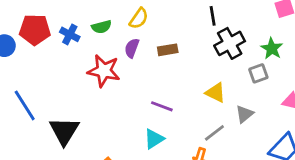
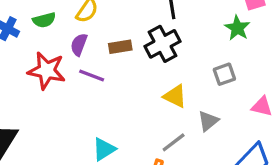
black cross: (230, 43) -> (162, 44), moved
green star: (272, 49) -> (237, 28), moved
purple line: (162, 106) -> (92, 76), moved

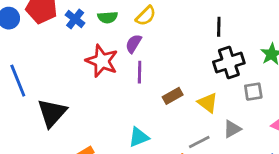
black cross: (162, 44) -> (229, 63), moved
brown rectangle: (120, 47) -> (173, 96), moved, turned -30
purple line: (92, 76) -> (140, 72), turned 60

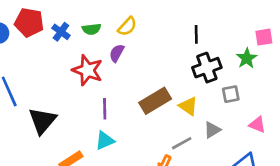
purple line: (140, 72) -> (105, 109), moved
brown rectangle: (173, 96) -> (155, 101), size x1.6
cyan triangle: (139, 137) -> (105, 141), moved

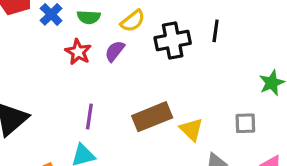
black line: (196, 34) -> (216, 31), moved
black cross: (207, 68) -> (173, 41), moved
red star: (87, 70) -> (78, 52), moved, size x0.7

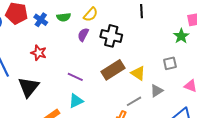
black cross: (173, 41) -> (111, 36), moved, turned 35
red star: (78, 52) -> (39, 53), moved
purple line: (89, 117) -> (75, 77), turned -63

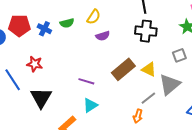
purple semicircle: (83, 35) -> (103, 36), moved, turned -128
black cross: (111, 36) -> (146, 31), moved
red star: (39, 53) -> (35, 64), moved
gray triangle: (157, 91) -> (170, 84), size x1.6

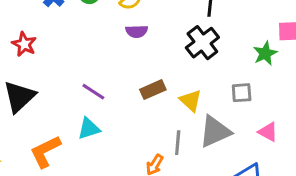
black cross: (146, 31) -> (202, 43), turned 30
brown rectangle: (123, 69) -> (153, 90), size x0.7
gray line: (148, 98) -> (178, 143), turned -63

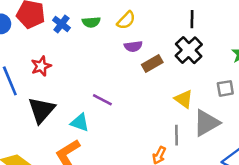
red star: (24, 44) -> (41, 66), turned 30
brown rectangle: (153, 90) -> (152, 63), moved
cyan triangle: (89, 129) -> (80, 123), moved, turned 42

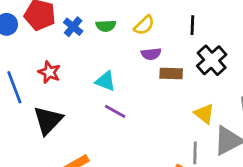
black line: (192, 19) -> (192, 25), moved
brown rectangle: (152, 63) -> (171, 74), turned 30
red star: (41, 66) -> (49, 72), turned -30
cyan triangle: (80, 123) -> (105, 81), moved

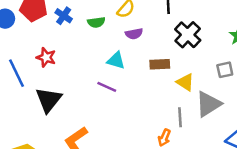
green semicircle: (106, 26) -> (96, 22), moved
brown rectangle: (171, 74) -> (160, 64), moved
cyan triangle: (105, 81) -> (116, 60), moved

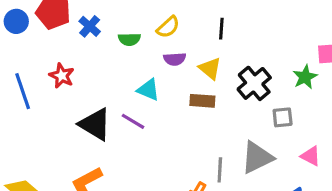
black cross: (188, 35) -> (254, 83), moved
yellow triangle: (185, 82) -> (210, 68), moved
black triangle: (49, 100) -> (95, 124), moved, turned -44

